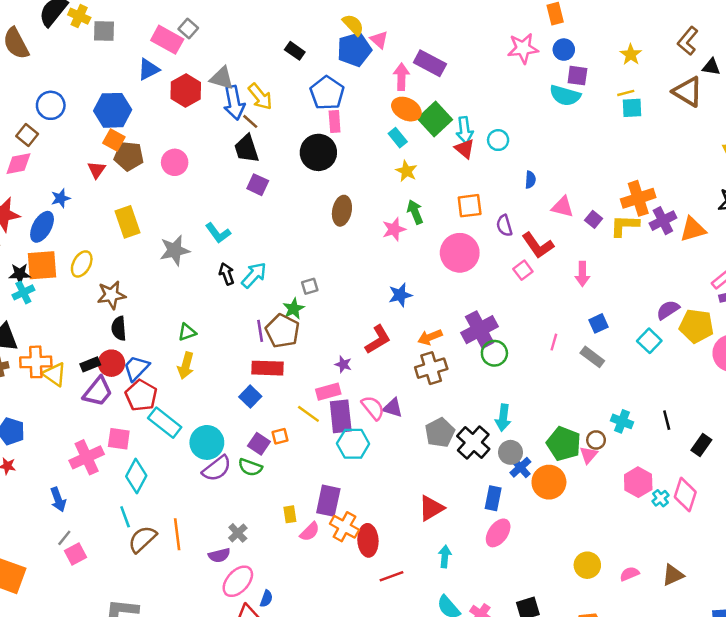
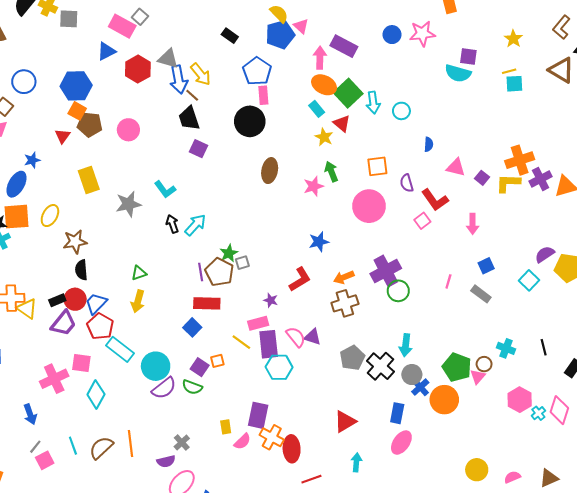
blue circle: (564, 50) -> (392, 35), moved
red triangle: (465, 149) -> (342, 123), moved
gray square: (310, 286) -> (242, 263), moved
cyan line: (125, 517) -> (73, 446), moved

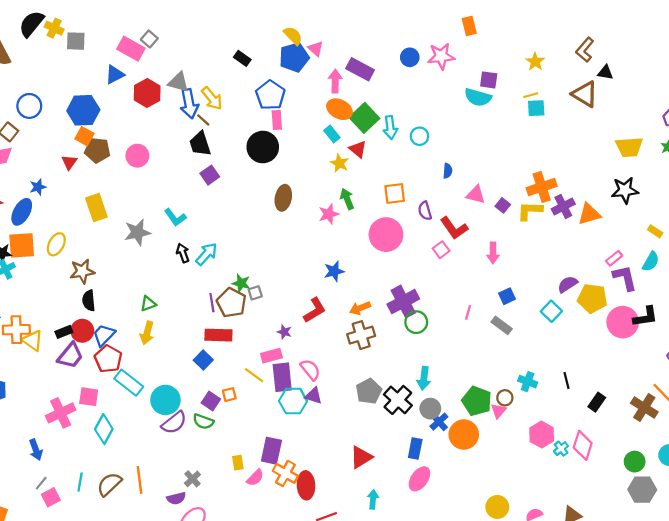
purple square: (198, 149) -> (210, 175), turned 30
green star: (229, 253) -> (241, 283), turned -30
purple triangle: (313, 337) -> (314, 396), moved
cyan line: (73, 446) -> (80, 482), turned 30

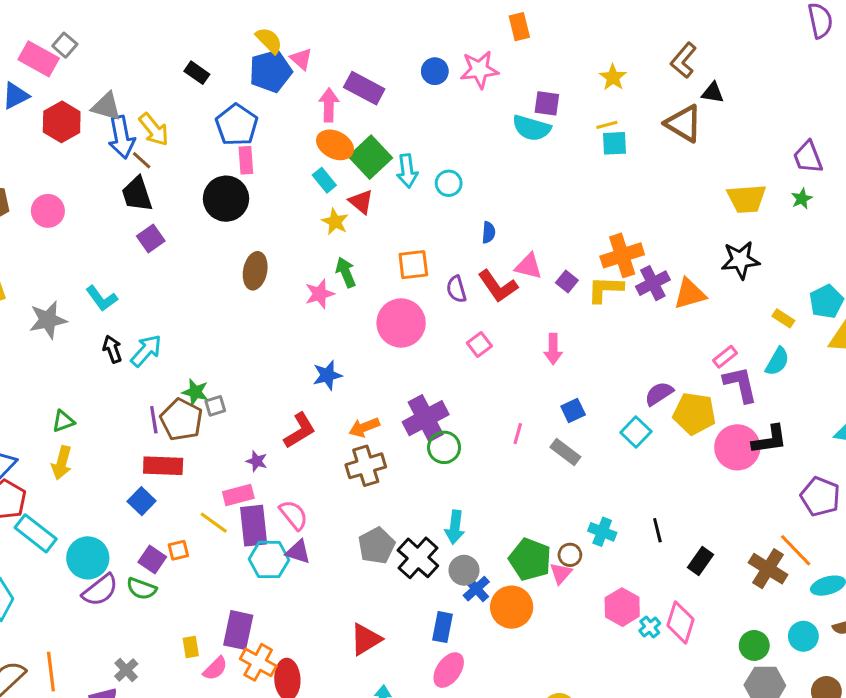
red L-shape: (454, 228) -> (498, 286), moved

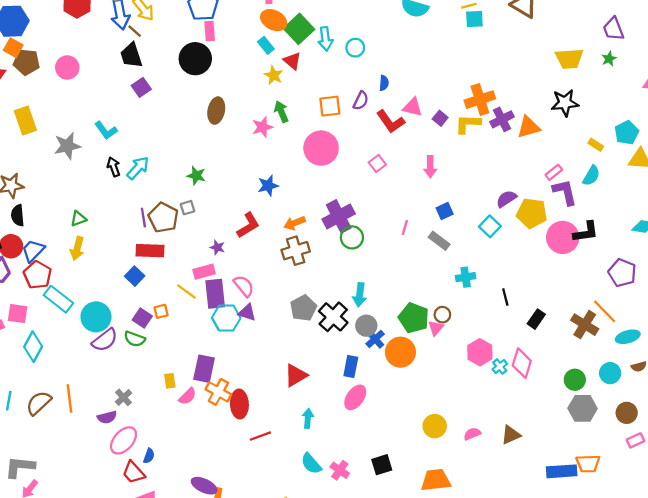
purple semicircle: (456, 289) -> (361, 101), moved, turned -138
green star: (195, 392) -> (196, 176), moved
cyan cross: (602, 532) -> (466, 277), moved, turned -30

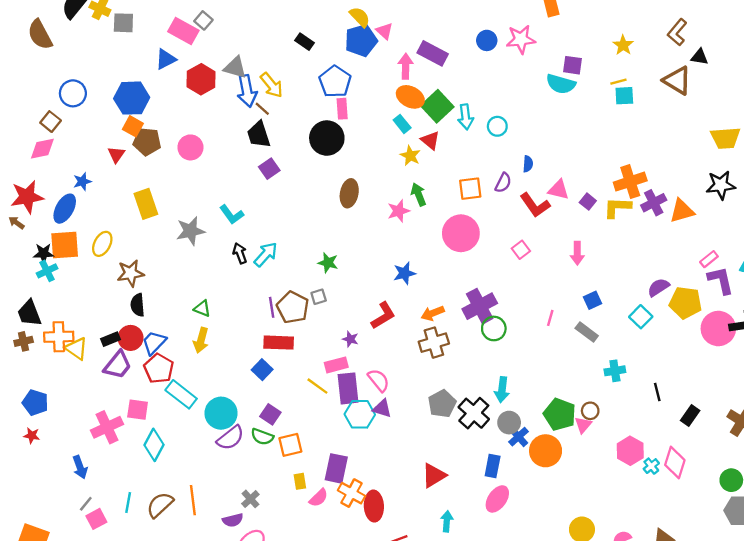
green triangle: (78, 219) -> (202, 309), turned 42
orange square: (161, 311) -> (290, 445), moved, size x1.5

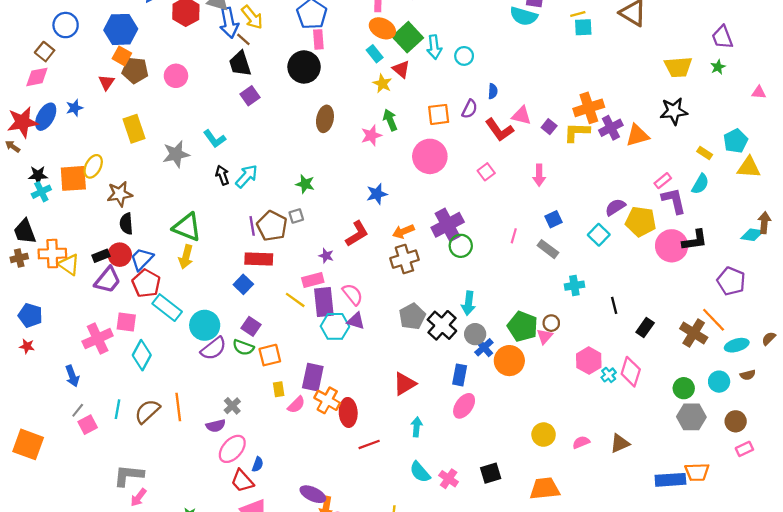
blue ellipse: (65, 209) -> (46, 117), moved
orange square: (65, 245) -> (73, 178), moved
green triangle: (202, 309) -> (187, 227), size x1.8

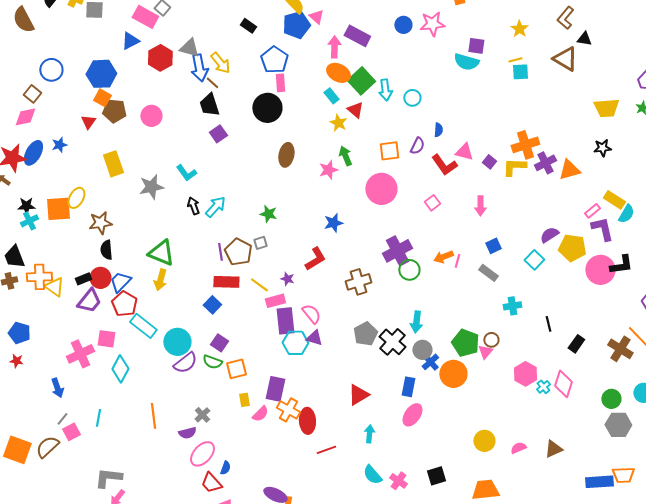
black star: (674, 111) -> (602, 148), size x0.7
yellow rectangle: (705, 153) -> (614, 200), moved, size x1.5
orange arrow: (403, 231) -> (443, 257), moved
yellow line: (295, 300) -> (259, 285), moved
brown semicircle: (147, 411) -> (47, 447), moved

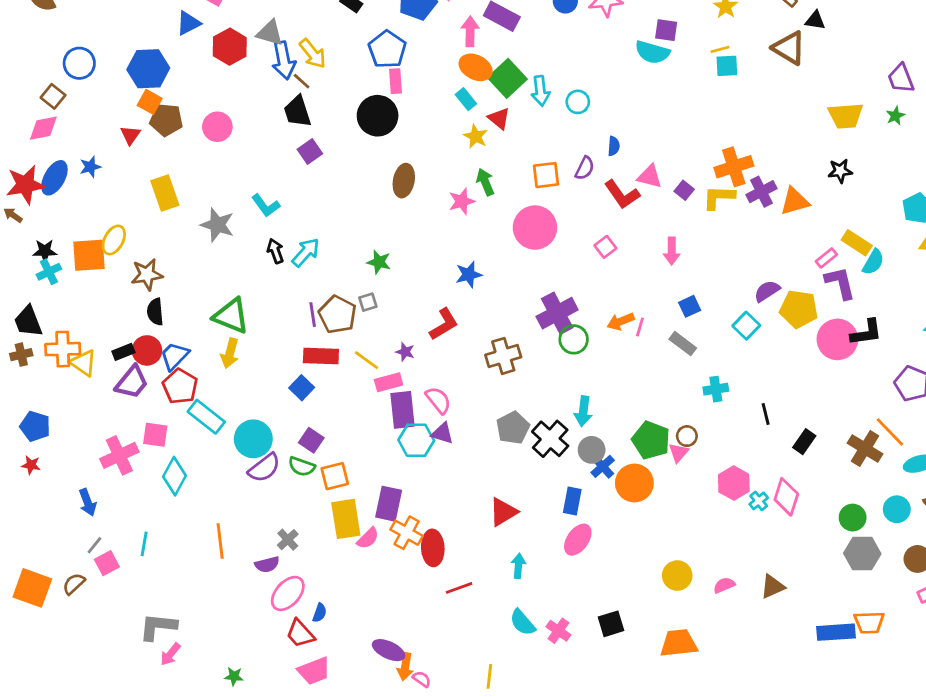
gray star: (151, 187) -> (217, 225), turned 30
yellow rectangle: (244, 400) -> (346, 519), size x2.0
brown semicircle: (47, 447) -> (74, 584), size x0.7

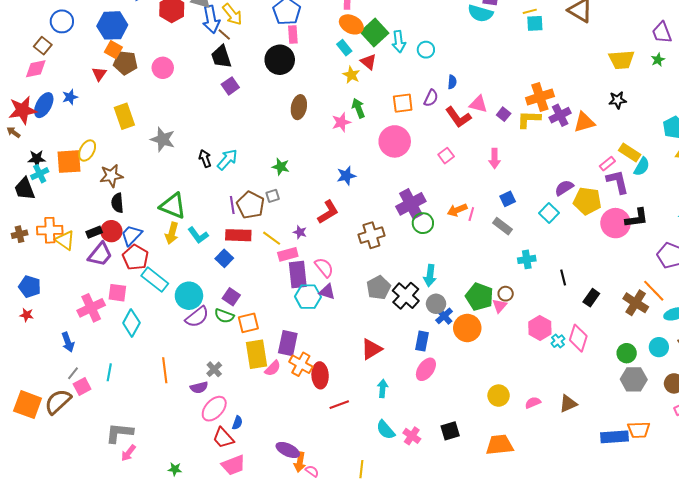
cyan L-shape: (266, 205) -> (198, 235), moved
black trapezoid: (28, 321) -> (25, 189), moved
brown semicircle: (74, 584) -> (58, 402), size x1.6

